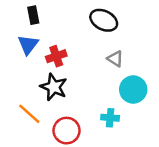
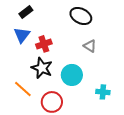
black rectangle: (33, 15) -> (26, 12), turned 64
cyan circle: (133, 90) -> (72, 75), moved
cyan cross: (110, 118) -> (103, 92), moved

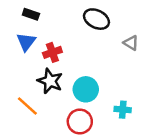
black rectangle: (26, 12) -> (31, 14), turned 56
gray triangle: (90, 46) -> (131, 43), moved
red circle: (52, 102) -> (80, 121), moved

